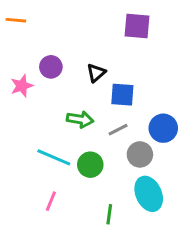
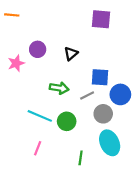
blue square: (122, 95) -> (100, 77), moved

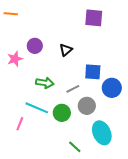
green arrow: (59, 88) -> (45, 83), moved
gray line: (87, 96) -> (73, 89), moved
gray circle: (103, 114) -> (87, 106), moved
pink line: (38, 148) -> (20, 124), moved
green line: (81, 158) -> (75, 147), turned -56

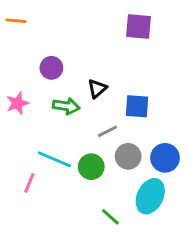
black triangle: (66, 50) -> (97, 88), moved
pink star: (15, 59) -> (17, 103), moved
green arrow: (45, 83) -> (66, 106), moved
blue circle: (112, 88) -> (165, 158), moved
cyan ellipse: (102, 133) -> (150, 196), turned 50

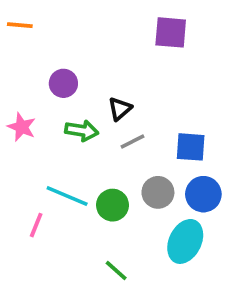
pink star: (17, 103) -> (22, 127), turned -30
blue square: (137, 106) -> (191, 147), moved
gray line: (107, 131) -> (132, 141), moved
green line: (110, 217) -> (116, 271), moved

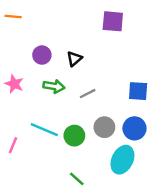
black triangle: (120, 109) -> (74, 59), moved
blue square: (191, 147) -> (138, 91), moved
pink line: (36, 225) -> (13, 145), moved

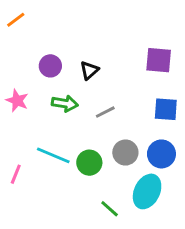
orange line: (13, 17) -> (16, 20), turned -42
purple square: (113, 21) -> (159, 60), moved
green line: (77, 179) -> (110, 209), moved

